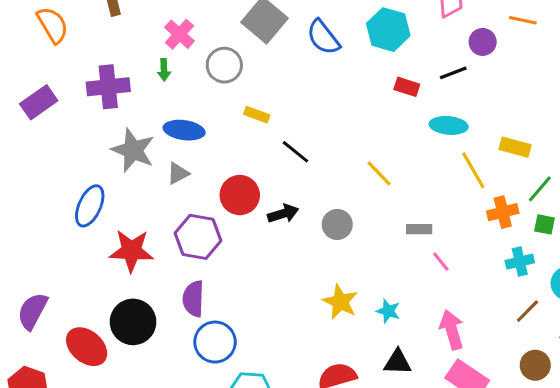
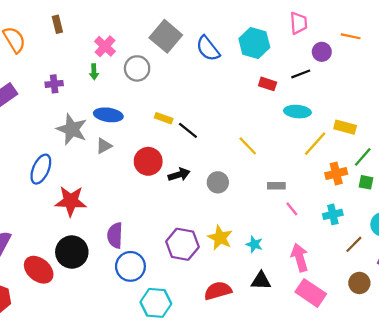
purple cross: (108, 87) -> (54, 84), size x0.6
yellow rectangle: (257, 115) -> (164, 118), moved
yellow line: (473, 170) -> (315, 144), turned 72
purple hexagon: (198, 237) -> (182, 244), moved
cyan cross: (520, 262) -> (333, 214), moved

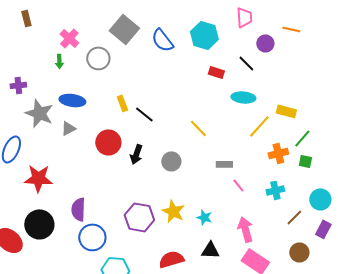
black line: (301, 74) -> (246, 63), turned 66
purple cross: (54, 84) -> (18, 85), moved
yellow rectangle: (164, 118) -> (122, 103), turned 49
black arrow: (179, 175) -> (136, 154), turned 126

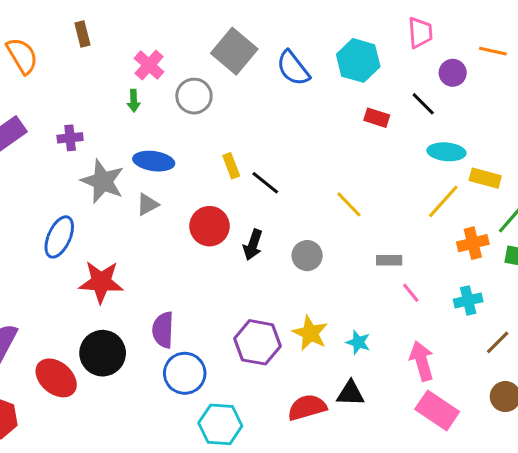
cyan ellipse: (243, 97) -> (446, 152), moved
black triangle: (210, 250) -> (350, 393), moved

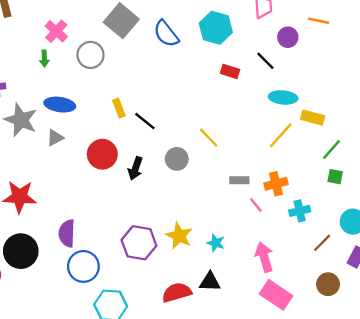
orange cross: (473, 243) -> (276, 184), moved
gray circle: (307, 256) -> (177, 159), moved

